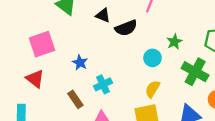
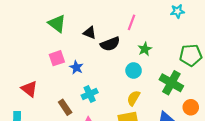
green star: (174, 42) -> (145, 49), moved
pink square: (42, 44) -> (57, 58), moved, size x0.7
blue star: (80, 63) -> (76, 67), moved

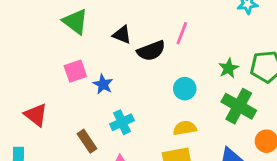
pink line: (132, 22) -> (182, 33), moved
green star: (145, 49) -> (229, 68), moved
yellow semicircle: (134, 98) -> (185, 128), turned 49

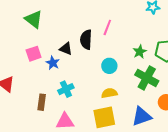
black triangle: (122, 35) -> (66, 49), moved
black semicircle: (151, 51) -> (86, 40), turned 114
brown rectangle: (87, 141) -> (42, 102), turned 42

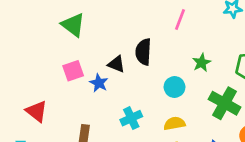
pink line: (107, 27) -> (180, 19), moved
green star: (140, 52) -> (202, 63), moved
cyan cross: (66, 89) -> (131, 118), moved

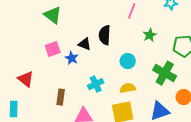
green star: (202, 63) -> (150, 35), moved

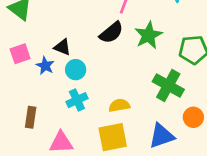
black semicircle: (105, 35) -> (111, 33), moved, turned -132
green star: (150, 35) -> (148, 35), size x1.5
cyan circle: (128, 61) -> (76, 70), moved

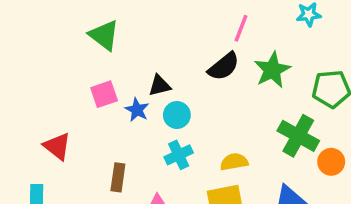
black triangle: (62, 47) -> (160, 86), turned -36
orange circle: (193, 117) -> (331, 162), moved

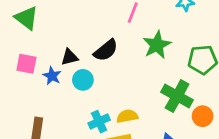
black semicircle: (224, 66) -> (106, 50), moved
pink square: (104, 94) -> (26, 64), turned 30
cyan cross: (179, 155) -> (99, 122), moved

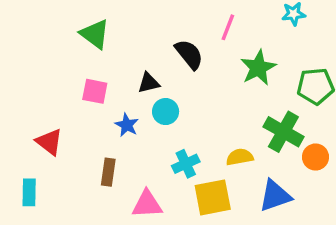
black semicircle: (106, 50) -> (189, 54), moved, turned -90
blue star: (52, 76) -> (127, 125), moved
yellow semicircle: (127, 116) -> (240, 157), moved

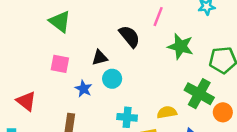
green star: (258, 68) -> (181, 46), turned -30
cyan cross: (186, 164) -> (127, 117), turned 30

